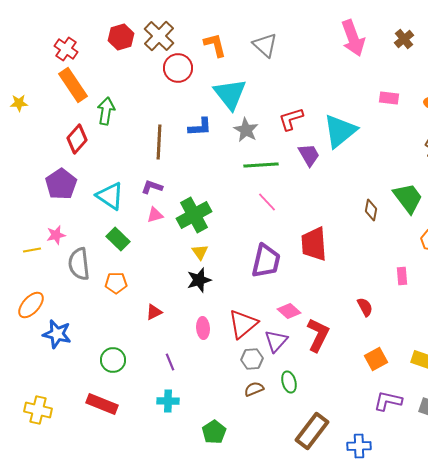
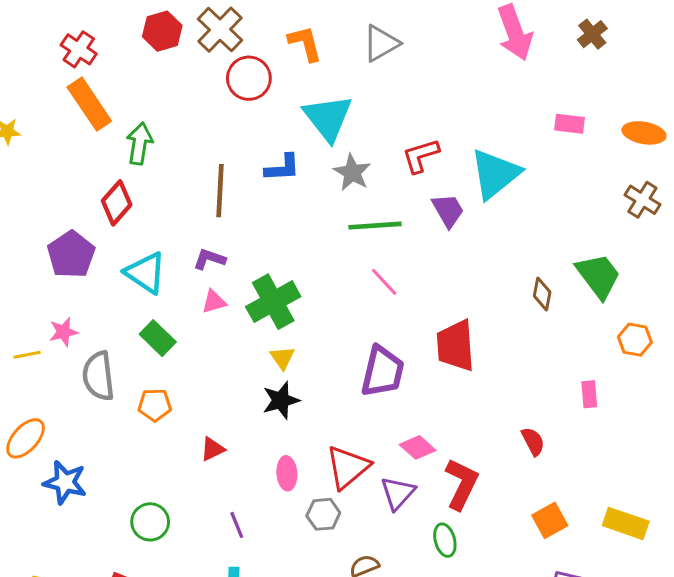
gray triangle: (265, 45) -> (381, 43), turned 48
red diamond: (77, 139) -> (117, 203), moved
gray hexagon: (252, 359) -> (323, 514), moved
green ellipse: (289, 382) -> (445, 540), moved

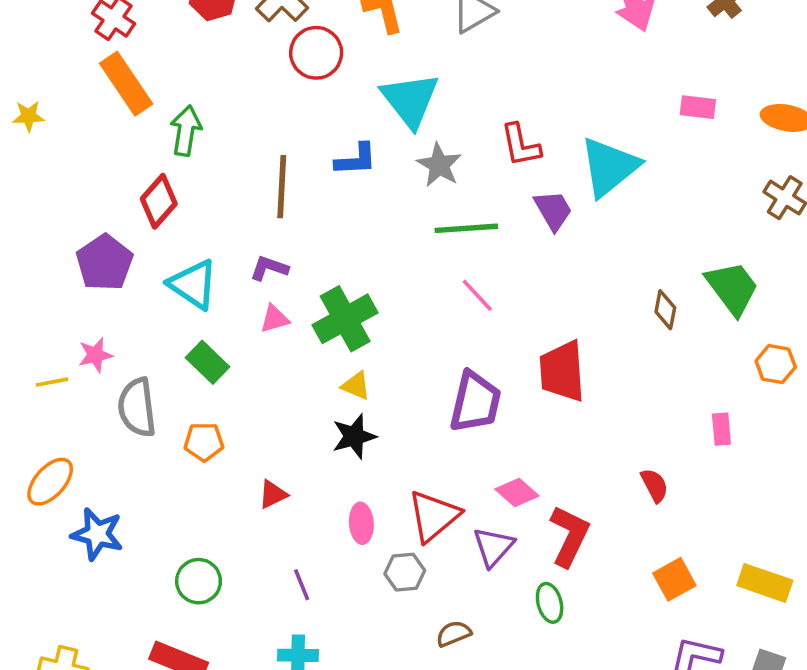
red L-shape: (421, 156) -> (521, 145), turned -84
yellow triangle: (282, 358) -> (356, 386), turned -32

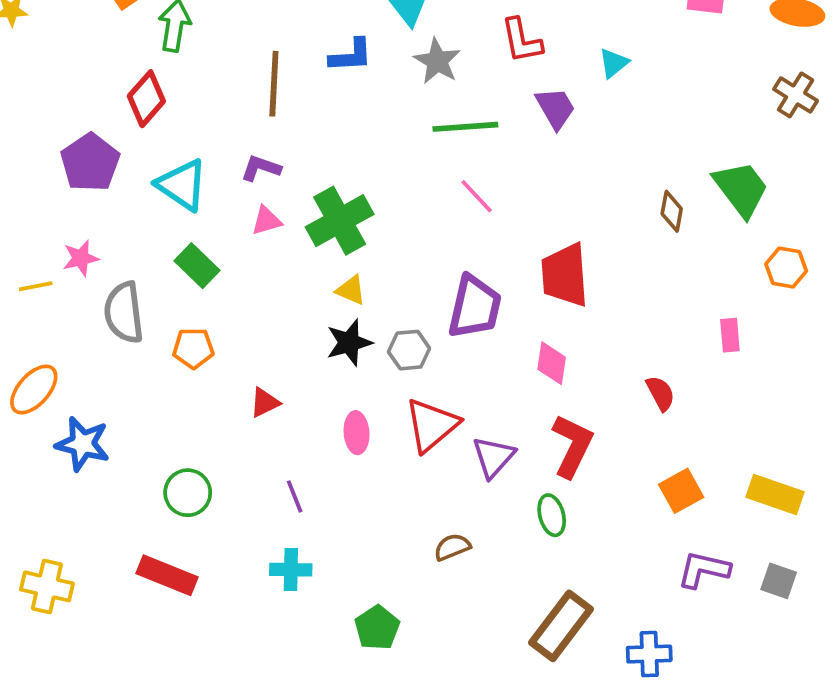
cyan triangle: (609, 167) -> (614, 63), size x0.5
pink diamond: (517, 492) -> (552, 363), moved, turned 57
gray hexagon: (405, 572) -> (409, 350), moved

